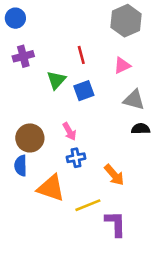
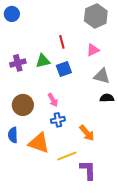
purple cross: (23, 56) -> (18, 63), moved
green triangle: (56, 80) -> (43, 61), turned 35
blue semicircle: (21, 166) -> (13, 135), moved

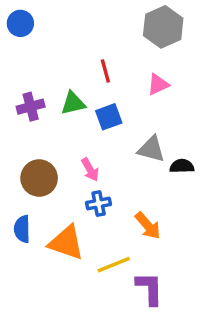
gray triangle: (102, 76) -> (151, 149), moved

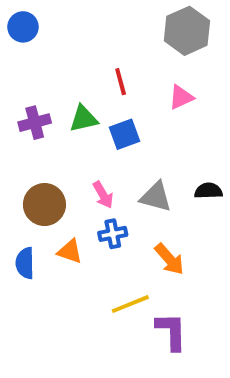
gray triangle: (151, 149) -> (156, 197), moved
orange triangle: (66, 243) -> (70, 251), moved, size x0.6

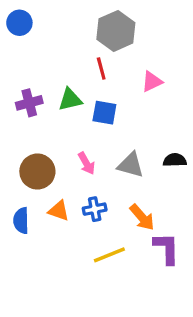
gray hexagon: (187, 31) -> (116, 31), moved
blue square: (124, 134) -> (104, 113), turned 30
blue cross: (113, 234) -> (95, 209), moved
purple L-shape: (171, 331) -> (167, 248), moved

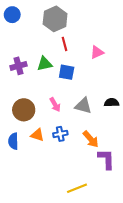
gray hexagon: (116, 31) -> (55, 19), moved
yellow line: (109, 255) -> (77, 188), moved

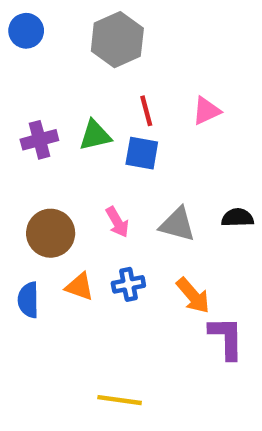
red line: (64, 44) -> (146, 111), moved
yellow line: (77, 188) -> (120, 400), moved, turned 30

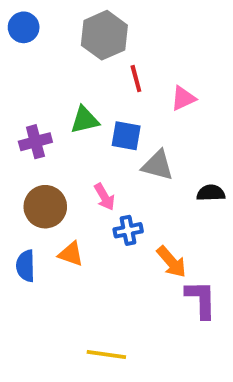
red line: (146, 111) -> (136, 79), moved
purple cross: (39, 140) -> (35, 142), moved
gray triangle: (177, 224) -> (158, 165), moved
blue cross: (128, 284) -> (128, 230), moved

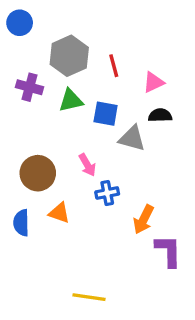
gray hexagon: (104, 35) -> (69, 56), moved
purple cross: (35, 142) -> (30, 87), moved, turned 30
black semicircle: (211, 193) -> (160, 115), moved
orange arrow: (171, 262) -> (144, 219), turned 68

